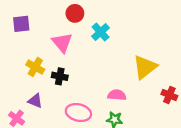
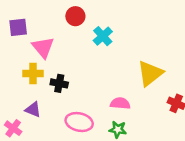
pink triangle: (62, 43) -> (43, 47), moved
yellow cross: (35, 67) -> (33, 73), turned -30

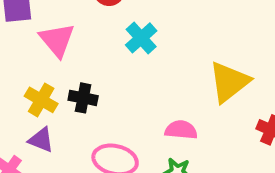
cyan cross: (103, 36) -> (141, 38), moved
yellow cross: (33, 73) -> (41, 100), moved, turned 30

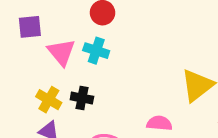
cyan cross: (141, 38) -> (96, 51), moved, turned -30

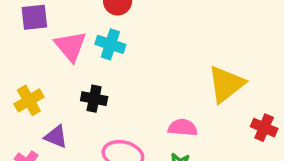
yellow cross: (49, 100) -> (29, 100), moved, turned 30

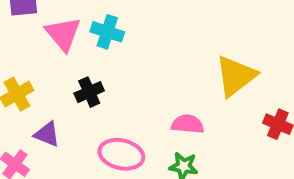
black cross: (94, 99) -> (89, 92), turned -35

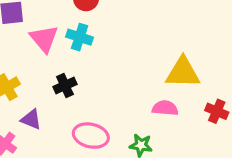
yellow triangle: (236, 76) -> (183, 73), turned 39
pink semicircle: (188, 124) -> (165, 108), moved

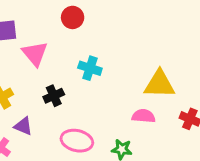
cyan cross: (80, 37) -> (90, 68), moved

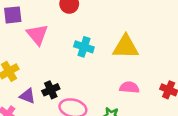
yellow triangle: (159, 84) -> (126, 47), moved
black cross: (54, 96) -> (51, 90), moved

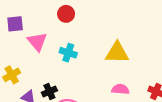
cyan cross: (84, 47) -> (68, 53), moved

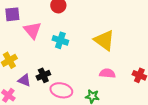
yellow triangle: (117, 53) -> (104, 40), turned 35

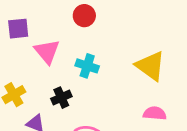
black cross: (43, 75) -> (61, 98), moved

